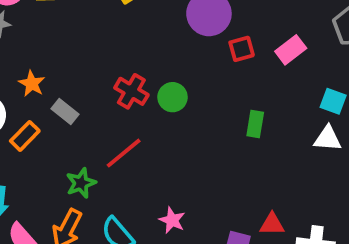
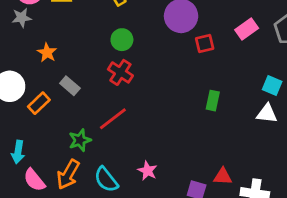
pink rectangle: (291, 50) -> (247, 29), moved
orange star: (32, 84) -> (47, 53), moved
green circle: (172, 97) -> (122, 40), moved

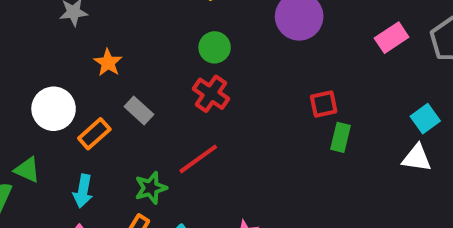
red square: (205, 44) -> (324, 104), moved
cyan square: (272, 86) -> (425, 119), turned 30
cyan arrow: (18, 152) -> (83, 191), moved

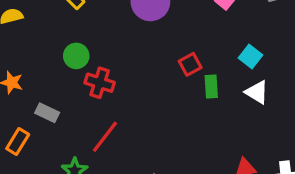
green circle: (215, 47) -> (76, 56), moved
cyan square: (425, 119) -> (251, 56), moved
white triangle: (417, 158) -> (257, 92), moved, turned 40

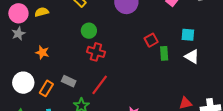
green circle: (76, 56) -> (89, 31), moved
cyan square: (251, 56) -> (188, 35), turned -32
gray rectangle: (47, 113) -> (69, 81), moved

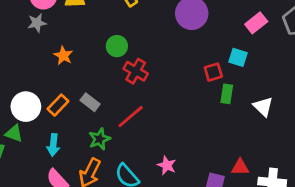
green circle: (89, 31) -> (117, 46), moved
cyan square: (188, 35) -> (238, 57), moved
white circle: (23, 83) -> (26, 107), moved

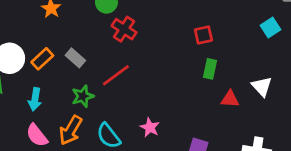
cyan square: (238, 57) -> (270, 28), moved, turned 36
green rectangle: (227, 94) -> (210, 69), moved
white triangle: (263, 107) -> (262, 87), moved
red triangle: (240, 167) -> (230, 99), moved

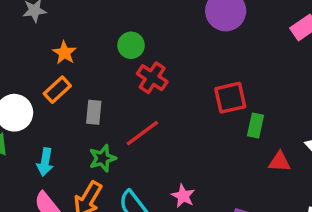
red square: (203, 35) -> (230, 98), moved, size x1.4
gray rectangle: (75, 58) -> (94, 112), turned 54
orange rectangle: (42, 59) -> (57, 90), moved

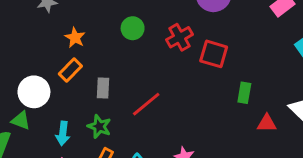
red cross: (152, 78) -> (179, 37), moved, turned 30
red square: (230, 98) -> (214, 54), moved, turned 32
green star: (102, 158) -> (99, 126), moved, turned -30

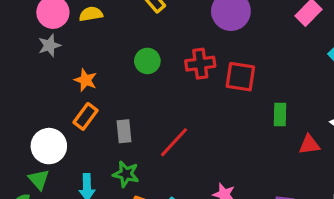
red cross: (179, 37) -> (200, 64), turned 30
green triangle: (21, 120) -> (39, 179), turned 36

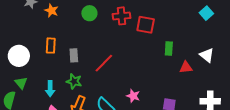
orange star: (86, 80) -> (51, 11), moved
orange rectangle: (85, 116) -> (51, 46), turned -35
white circle: (49, 146) -> (19, 56), moved

